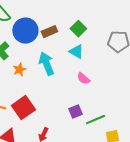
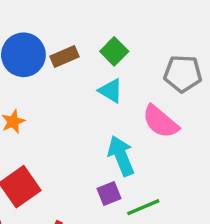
cyan arrow: (46, 64) -> (121, 156), moved
pink semicircle: (83, 79) -> (160, 122), moved, size x1.6

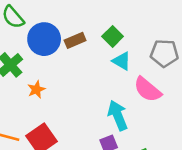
cyan triangle: (111, 91) -> (122, 61), moved

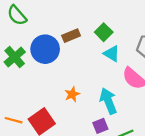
blue circle: (44, 39) -> (45, 49), moved
orange star: (36, 89) -> (72, 94), moved

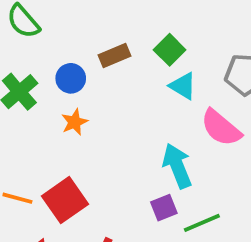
blue circle: (45, 49) -> (71, 78), size x0.6
orange star: (72, 94) -> (75, 122), moved

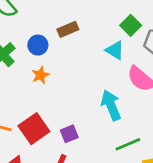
green square: (170, 50) -> (131, 25), moved
purple square: (164, 208) -> (69, 134), moved

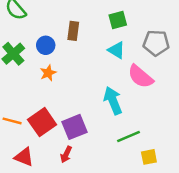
green square: (131, 25) -> (118, 20), moved, turned 30
brown rectangle: (68, 29) -> (73, 31), turned -60
purple square: (69, 134) -> (74, 127), size x1.5

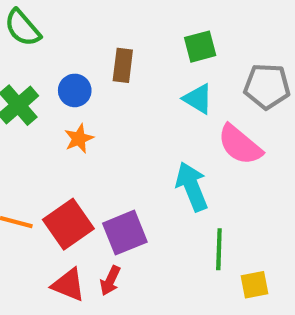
green line: (129, 137) -> (219, 249), turned -65
red triangle: (24, 157) -> (68, 285), moved

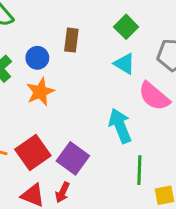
green square: (200, 47) -> (126, 27), turned -30
orange star: (79, 139) -> (40, 92), size x1.4
purple square: (125, 233) -> (73, 158), turned -32

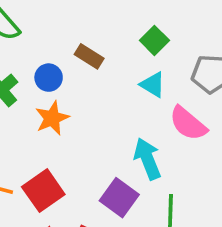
brown rectangle: (71, 40) -> (89, 56), turned -65
purple square: (73, 158) -> (119, 198), moved

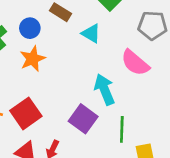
cyan triangle: (153, 85) -> (91, 33), moved

